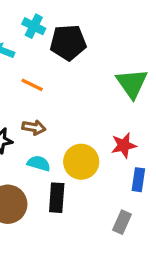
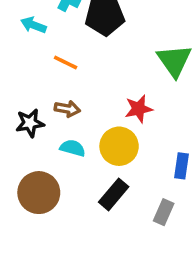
red star: (124, 145) -> (139, 109), moved
black rectangle: (57, 198) -> (114, 194), moved, turned 36

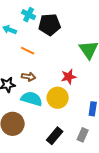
cyan semicircle: (73, 148) -> (32, 99), size x1.5
black rectangle: (114, 194) -> (55, 136), moved

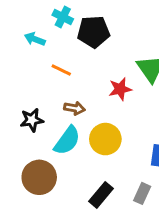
brown arrow: (29, 77) -> (74, 108), moved
red star: (69, 77) -> (120, 89), moved
cyan semicircle: (32, 99) -> (67, 141), turned 110

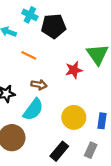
yellow circle: (105, 139) -> (74, 117), moved

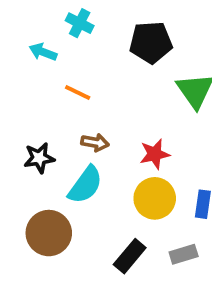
black pentagon: (54, 26) -> (151, 42), moved
red star: (74, 70) -> (155, 154), moved
gray rectangle: (91, 150) -> (184, 254), turned 49

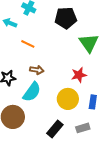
red star: (155, 154) -> (79, 75), moved

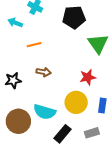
orange line: (28, 44) -> (34, 45), turned -40
cyan semicircle: (32, 92) -> (45, 112), moved, turned 70

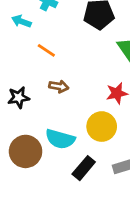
orange line: (34, 45) -> (46, 50), turned 48

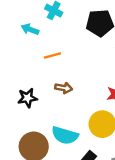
orange line: (46, 50) -> (52, 55), turned -49

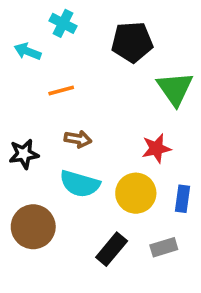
cyan semicircle: (65, 135) -> (80, 184), moved

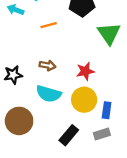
orange line: (61, 91) -> (49, 25), moved
red star: (156, 148) -> (85, 71), moved
blue rectangle: (182, 199) -> (107, 110), moved

